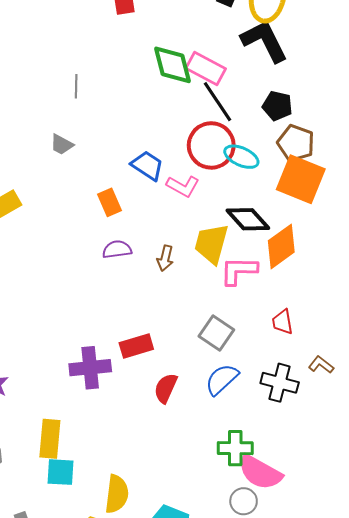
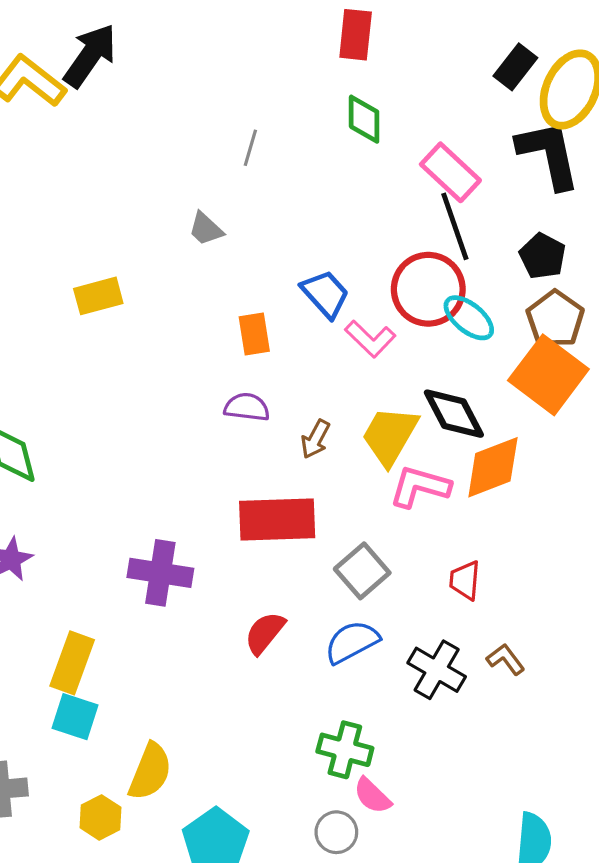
green diamond: (173, 65) -> (364, 119), moved, size x0.7
red rectangle: (136, 346) -> (277, 519), moved, size x1.5
pink semicircle: (260, 472) -> (372, 796), size x0.6

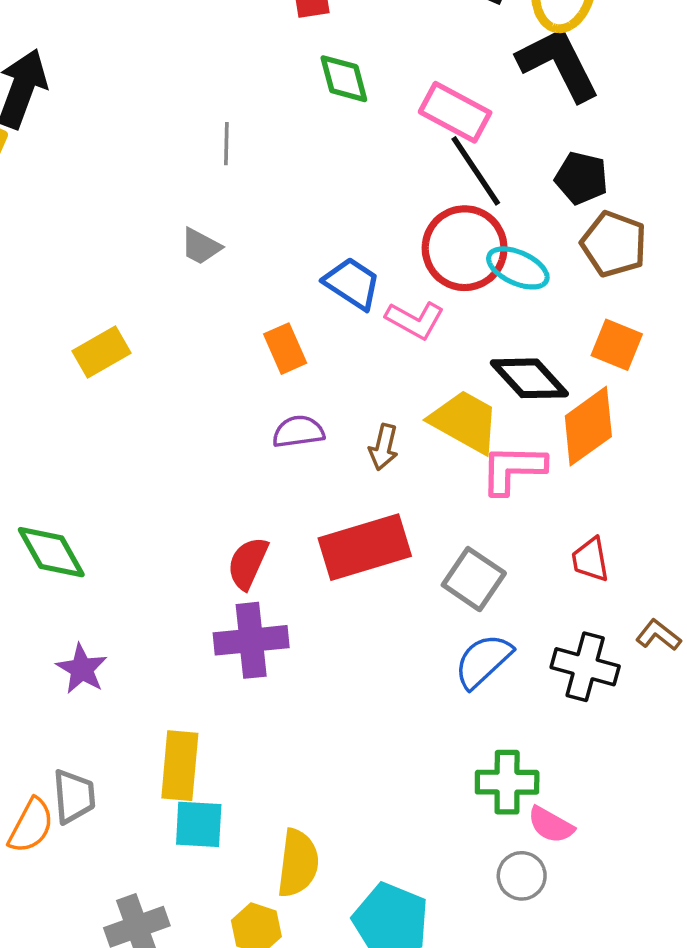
orange square: (548, 375) -> (617, 345), moved, size x0.6
yellow trapezoid: (390, 436) -> (465, 421), turned 104
red semicircle: (265, 633) -> (248, 563), moved

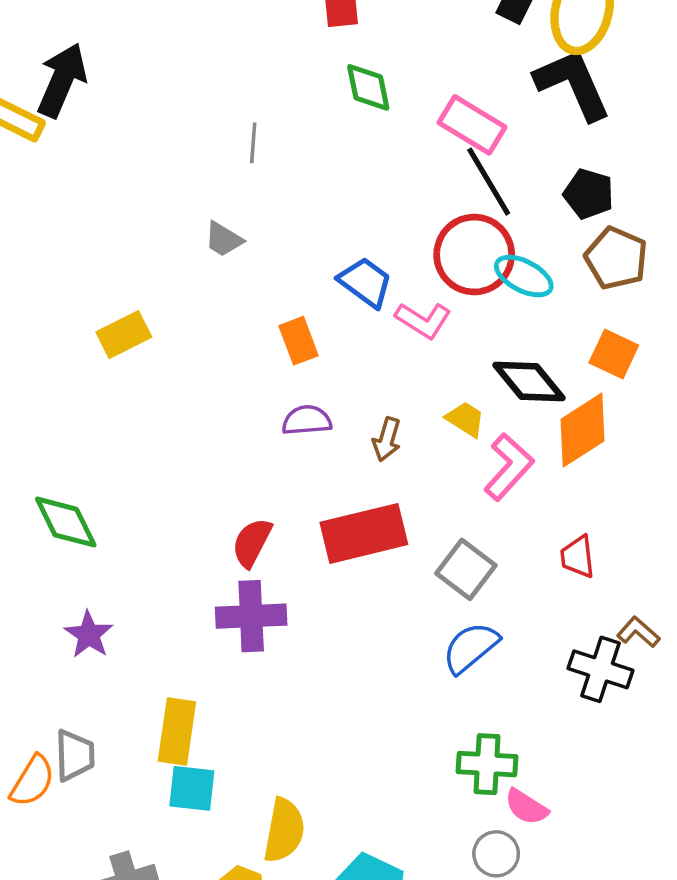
yellow trapezoid: (465, 421) -> (465, 419), size x0.6
pink L-shape: (513, 469) -> (509, 467), turned 128
black cross: (585, 667) -> (600, 669), moved

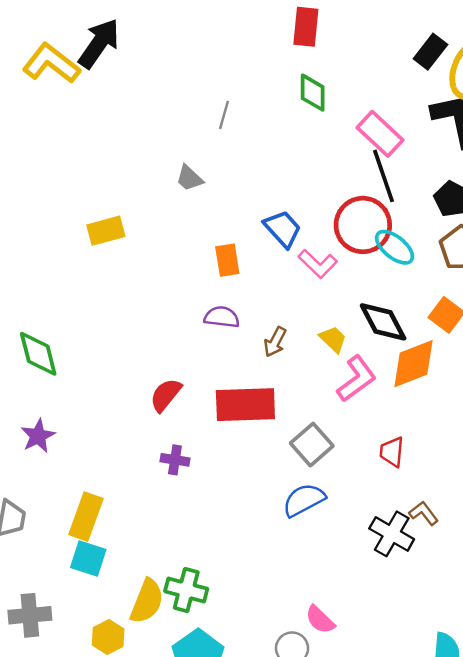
purple cross: (251, 616) -> (175, 460), moved, size x0.6
green cross: (487, 764) -> (186, 590), moved

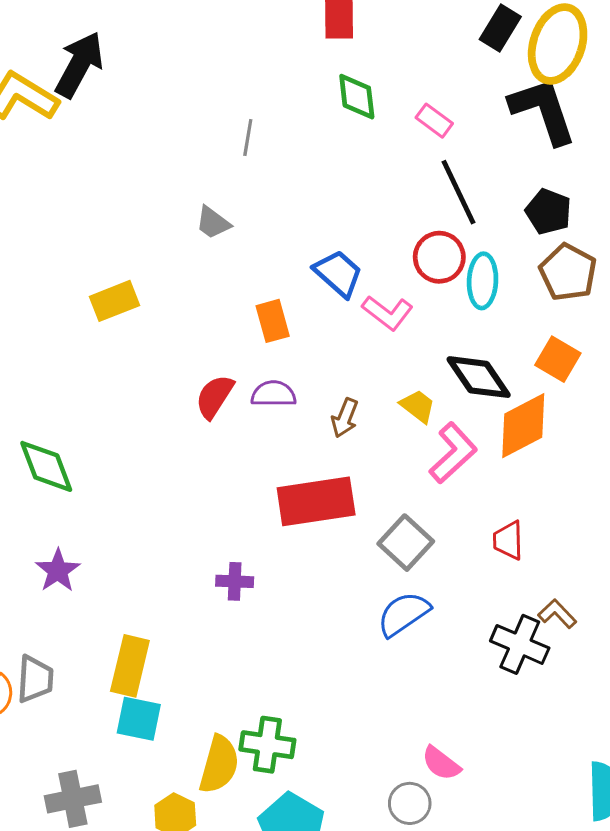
pink rectangle: (380, 134) -> (434, 121), moved, size x0.6
red circle: (363, 225) -> (439, 257), size x0.7
cyan ellipse: (395, 247) -> (483, 281), turned 60
red semicircle: (166, 395) -> (215, 397), moved

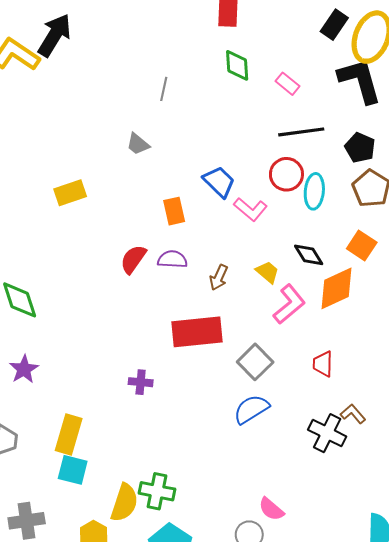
black line: (458, 192) -> (301, 132), turned -75
black diamond: (479, 377) -> (309, 255), size x0.7

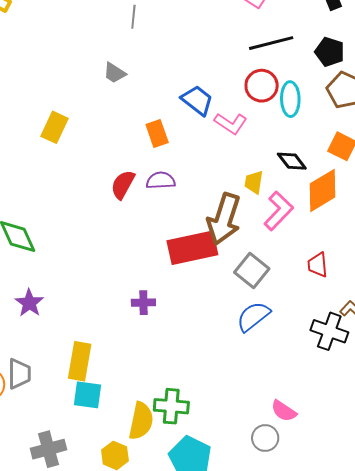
yellow rectangle: (70, 193) -> (55, 127), turned -40
yellow trapezoid: (267, 272) -> (254, 182), turned -115
brown arrow: (219, 277) -> (224, 219), moved, size x2.0

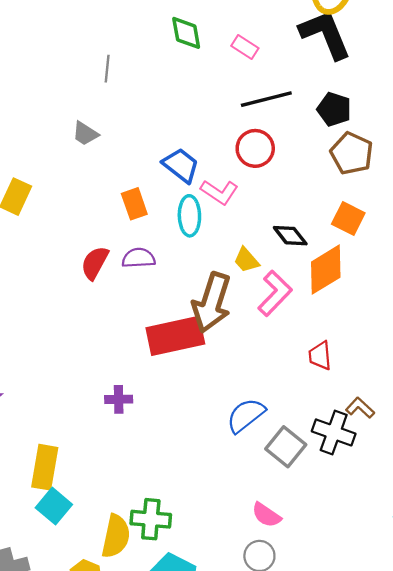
cyan ellipse: (290, 99) -> (189, 216), moved
yellow trapezoid: (254, 182) -> (246, 260), turned -50
gray square: (252, 270) -> (286, 447), moved
cyan square: (88, 395) -> (54, 506), turned 32
pink semicircle: (284, 411) -> (266, 515), moved

